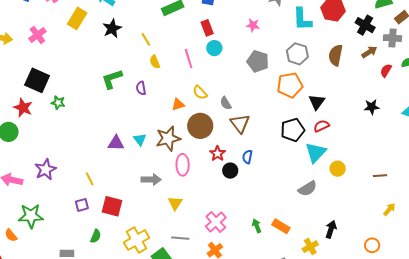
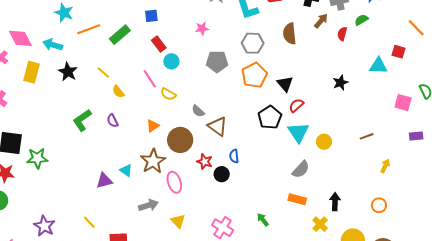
yellow semicircle: (200, 92) -> (168, 94), moved
green star: (58, 103) -> (37, 158), size x1.5
black star: (372, 107) -> (340, 83), moved
orange rectangle: (281, 226) -> (297, 199), moved

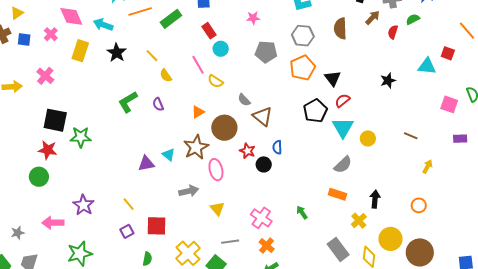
brown line: (367, 136) -> (411, 136), turned 40

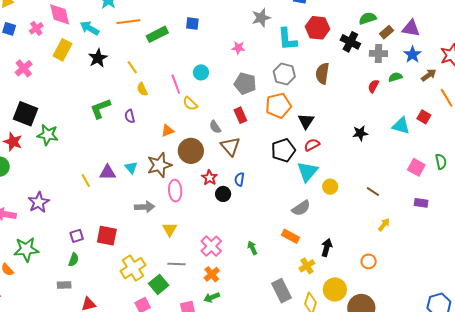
brown arrow: (373, 18) -> (429, 75), moved
red rectangle: (209, 31) -> (240, 115), moved
yellow line: (129, 204) -> (86, 180), moved
green semicircle: (147, 259) -> (74, 260), moved

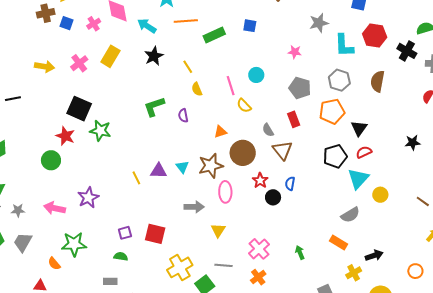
yellow rectangle: (62, 50) -> (110, 56), moved
black arrow: (327, 248) -> (374, 255), turned 54
green semicircle: (74, 260) -> (121, 256), turned -104

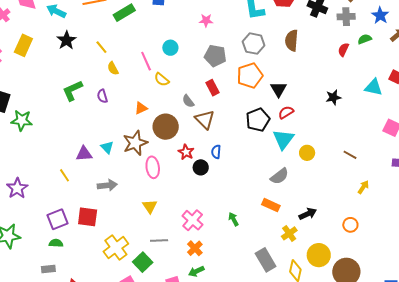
yellow line: (136, 178) -> (64, 175), moved
gray arrow: (194, 207) -> (107, 185), moved
purple square: (125, 233) -> (57, 219), size x1.5

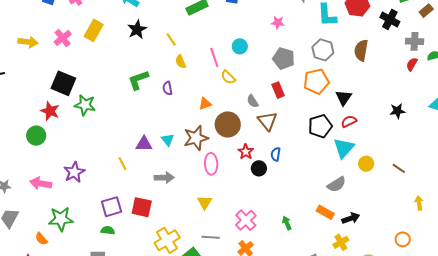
gray cross: (346, 17) -> (415, 41), moved
brown line: (350, 155) -> (399, 168), moved
yellow arrow: (363, 187) -> (419, 203), turned -48
black arrow: (308, 214) -> (351, 218), moved

